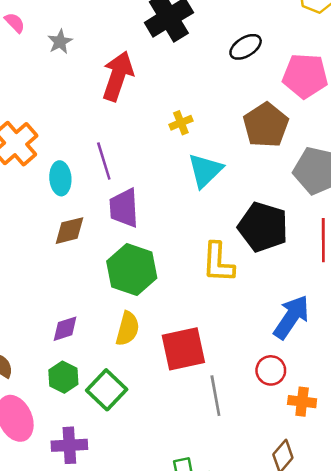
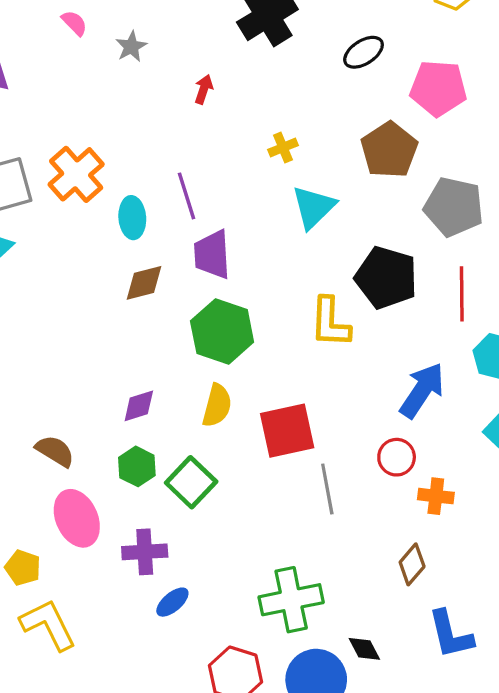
red arrow: (118, 76) -> (204, 89), size x0.5

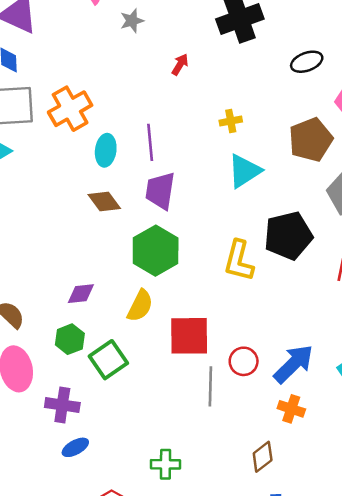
black pentagon: (386, 278) -> (288, 236), turned 30
brown diamond: (144, 283) -> (104, 202), turned 56
blue arrow: (422, 390) -> (293, 364), moved
red circle: (397, 457) -> (244, 361), moved
green cross: (291, 600) -> (165, 464), size x0.6

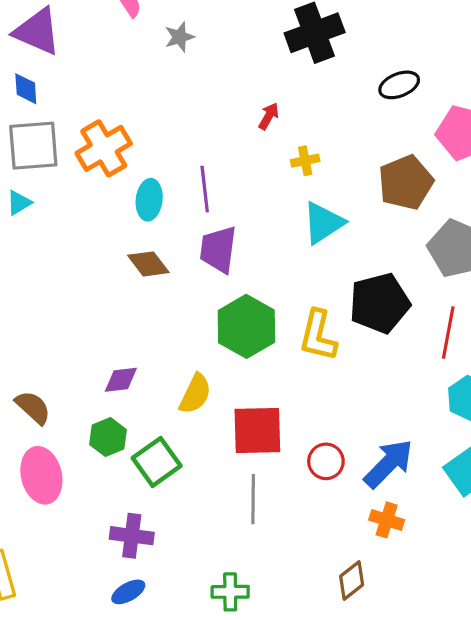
red arrow: (180, 65) -> (269, 116), moved
green hexagon: (156, 251) -> (246, 326), moved
gray line: (210, 386) -> (253, 499), moved
purple cross: (62, 405) -> (132, 536), moved
blue ellipse: (75, 447) -> (128, 592), moved

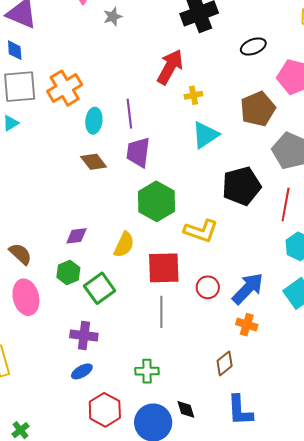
red arrow: (269, 116) -> (170, 67), size x2.0
yellow L-shape: (318, 335) -> (201, 231), moved, turned -84

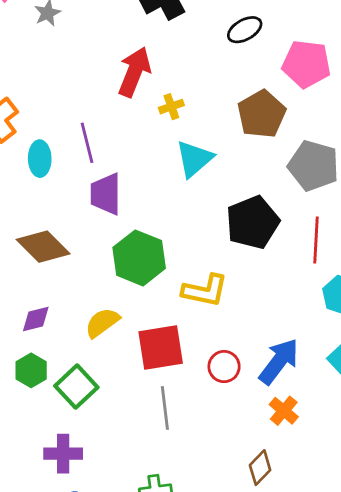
brown diamond: (94, 162) -> (43, 247), moved, size x1.4
yellow semicircle: (124, 245) -> (102, 323), turned -144
orange cross: (247, 325) -> (284, 411), turned 30

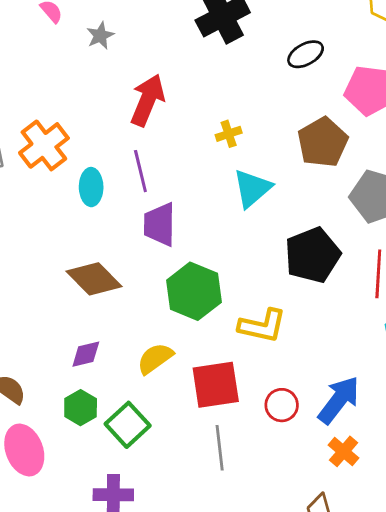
red arrow: (134, 72) -> (147, 100), moved

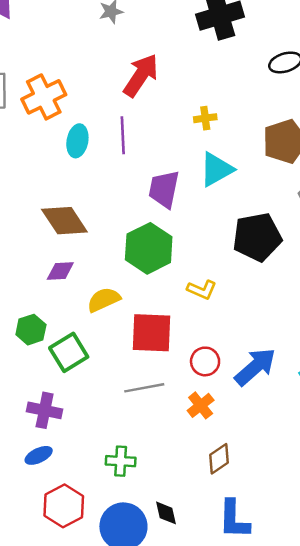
purple trapezoid: (160, 224) -> (164, 189), moved
yellow L-shape: (262, 326) -> (202, 290), size x0.7
purple diamond: (86, 354) -> (60, 271), moved
gray line: (220, 448) -> (144, 388), turned 75
orange cross: (343, 451) -> (201, 405), moved

